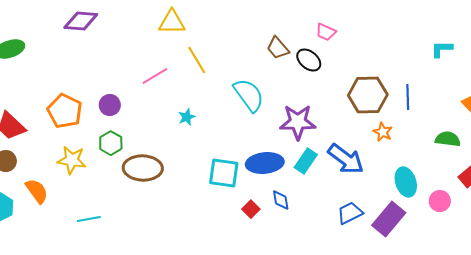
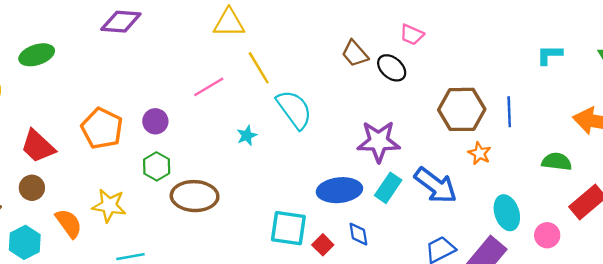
cyan semicircle: (249, 95) -> (294, 109), moved
yellow star: (72, 160) -> (109, 206), moved
cyan square: (224, 173) -> (288, 228), moved

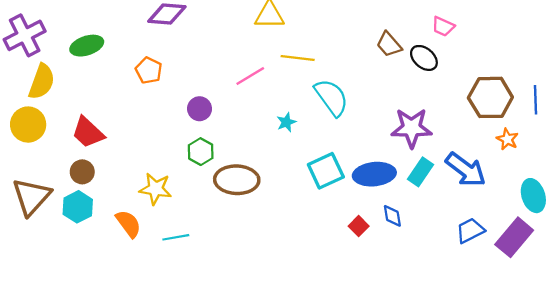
yellow line: (259, 68) -> (298, 58), turned -52
orange pentagon: (102, 128) -> (149, 70), moved, size x0.7
orange semicircle: (69, 223) -> (128, 224), moved
cyan square: (288, 228) -> (326, 171), moved, turned -33
cyan hexagon: (25, 242) -> (78, 207), moved

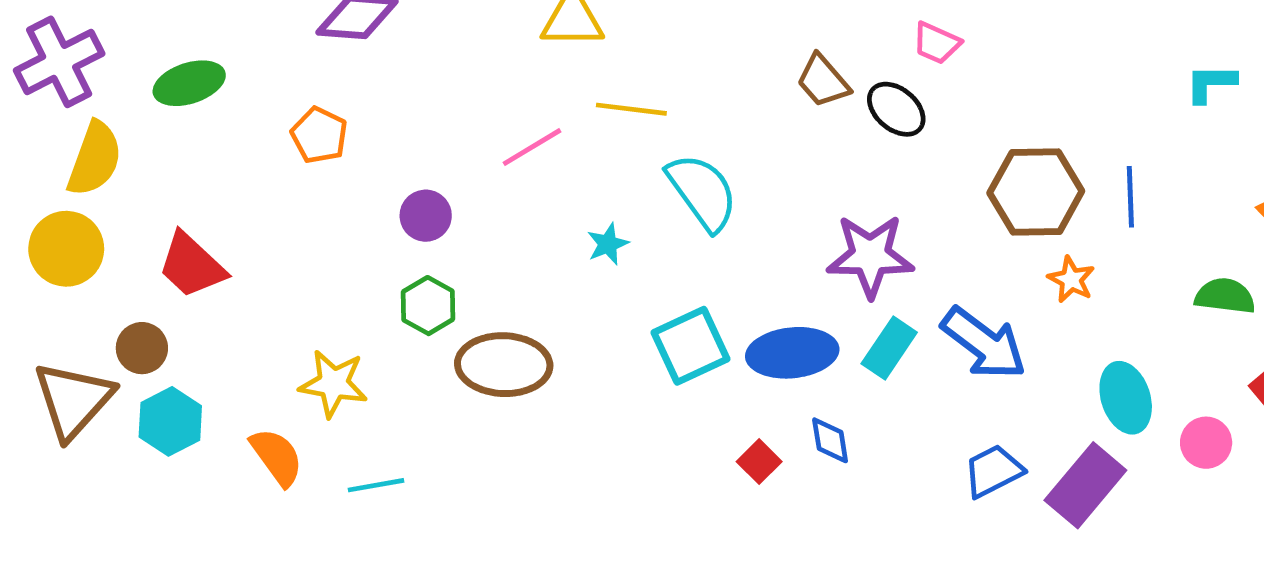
brown circle: (82, 172) -> (142, 348), moved

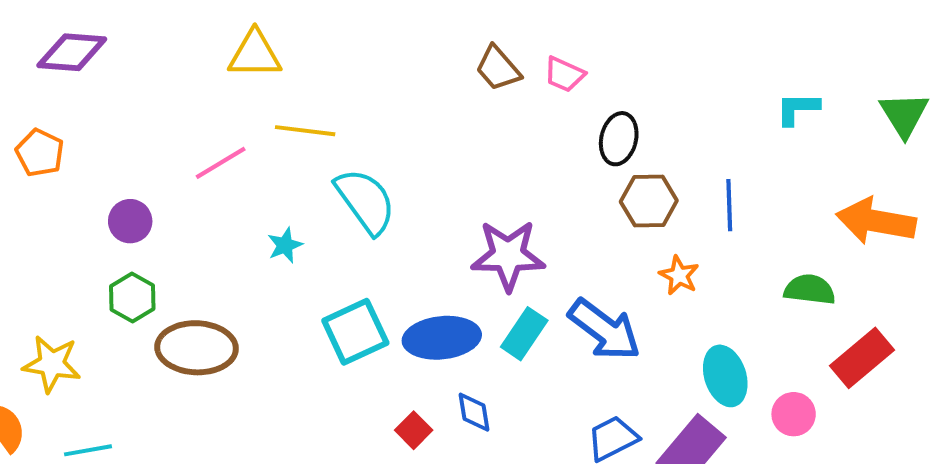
brown trapezoid: (823, 81) -> (498, 68), moved
black ellipse: (896, 109) -> (619, 139), moved, turned 63
brown hexagon: (1036, 192) -> (649, 201), size x0.7

